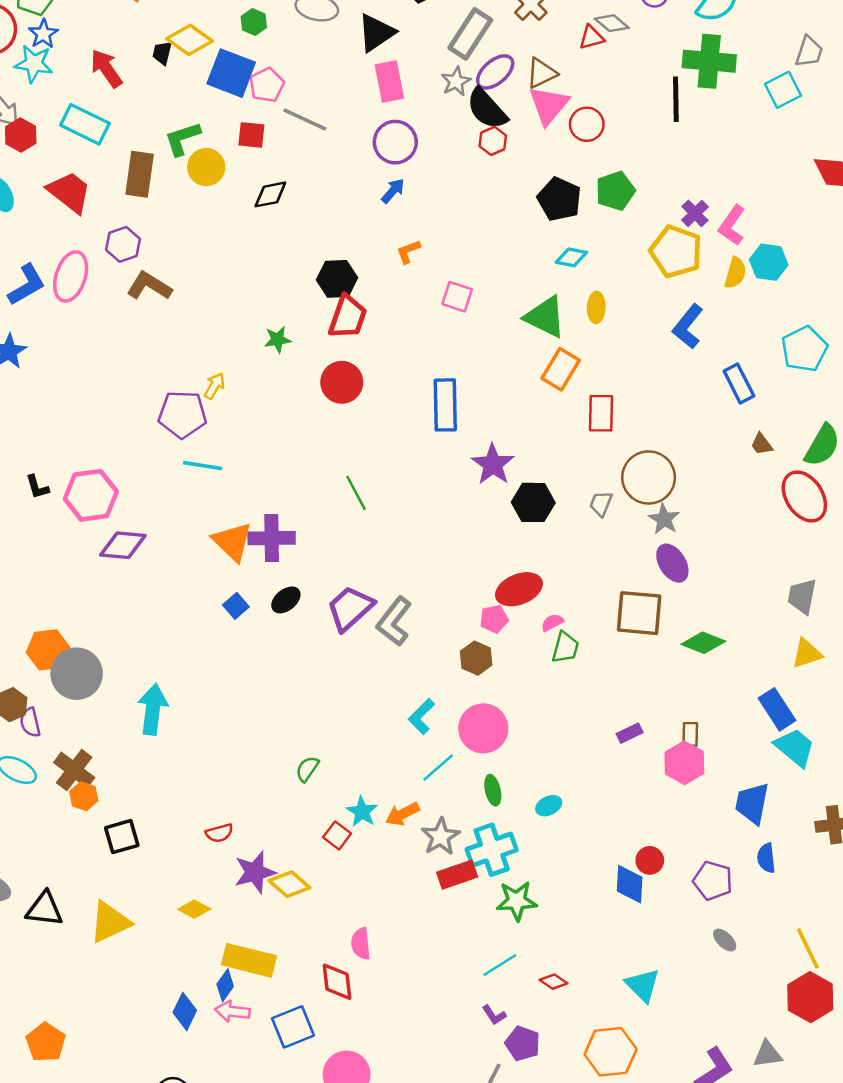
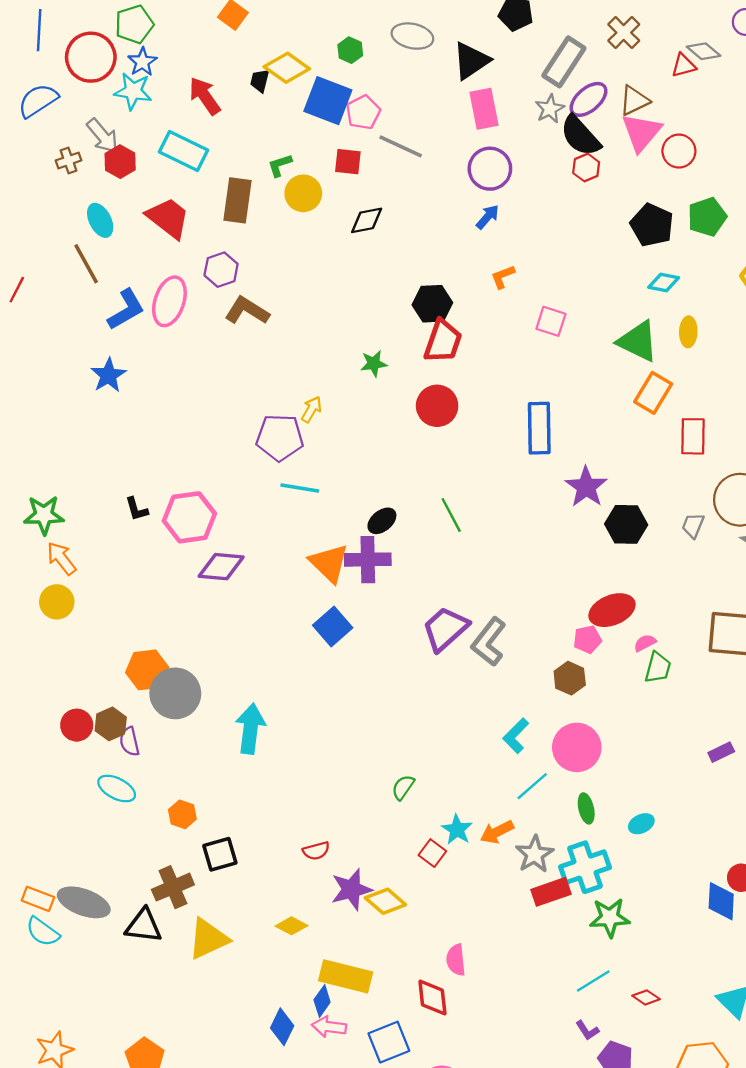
green L-shape: (182, 139) -> (280, 165), size x0.7
black ellipse: (286, 600) -> (382, 521), moved
blue square: (236, 606) -> (333, 627), size x1.5
brown cross: (74, 770) -> (173, 887), moved, turned 30

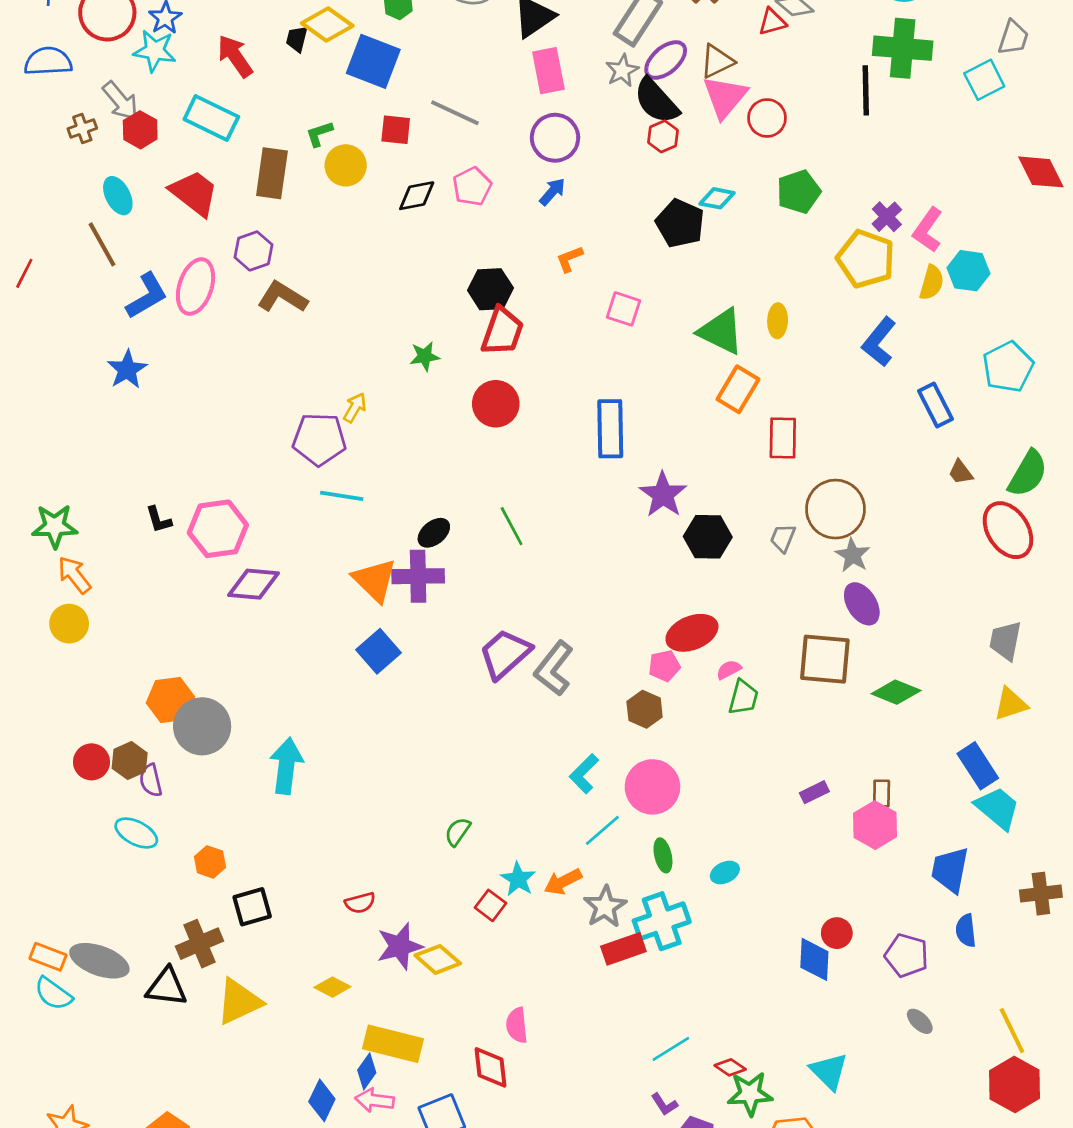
blue semicircle: (38, 101) -> (48, 61), turned 30
pink pentagon: (363, 112) -> (472, 186), moved
black pentagon: (652, 225) -> (680, 223), moved
cyan diamond: (664, 283) -> (717, 198), moved
green star: (610, 918) -> (750, 1094), moved

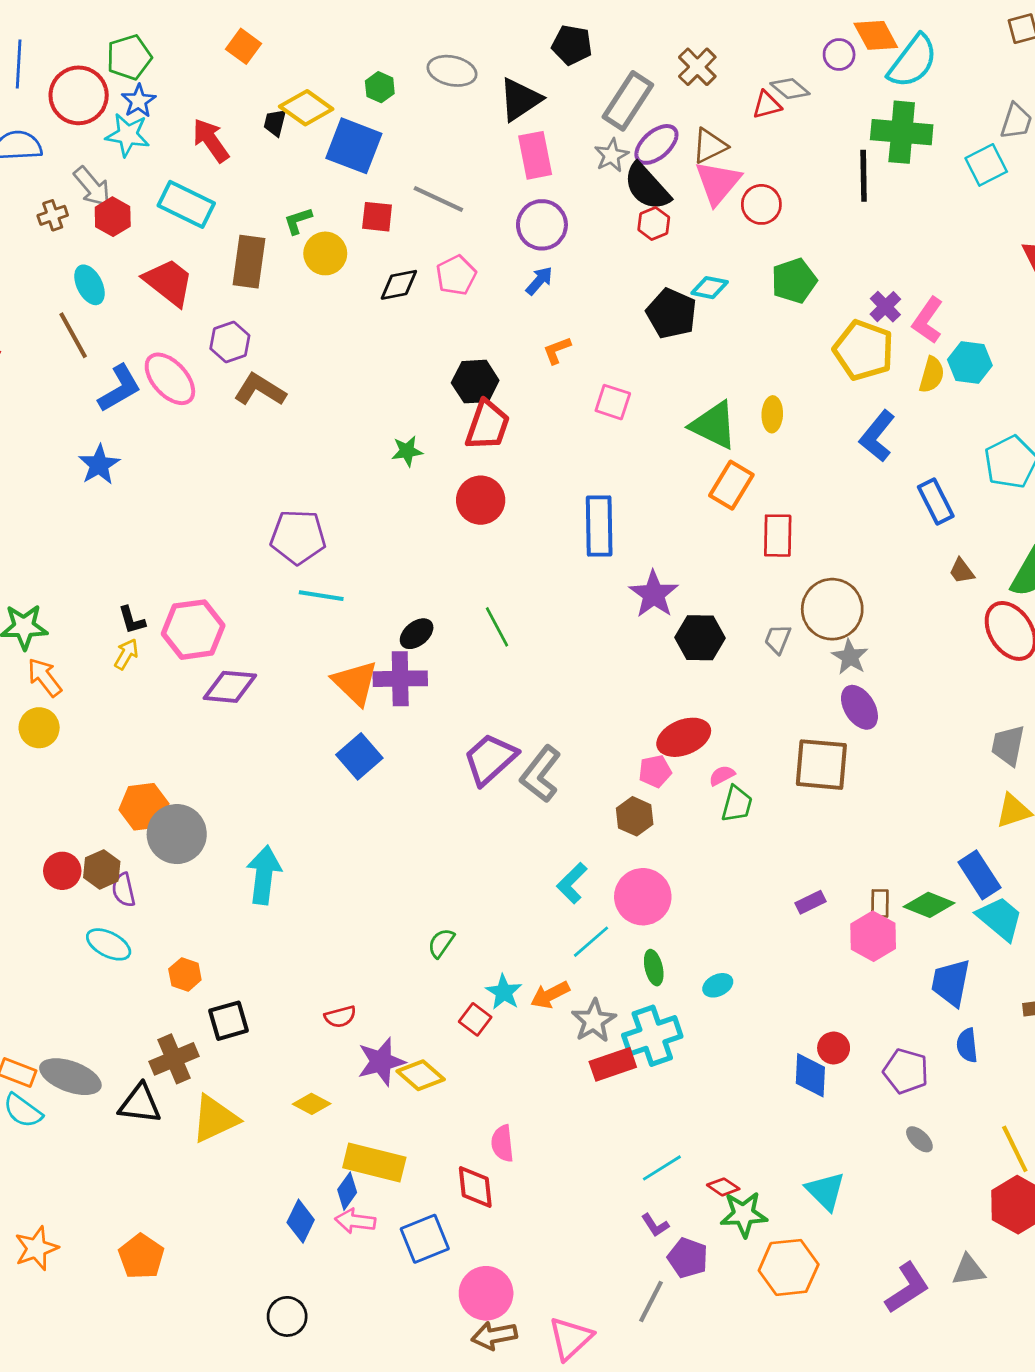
pink ellipse: (196, 287) -> (170, 379), turned -60
yellow arrow: (355, 408) -> (126, 654), moved
green diamond: (896, 692) -> (929, 905), moved

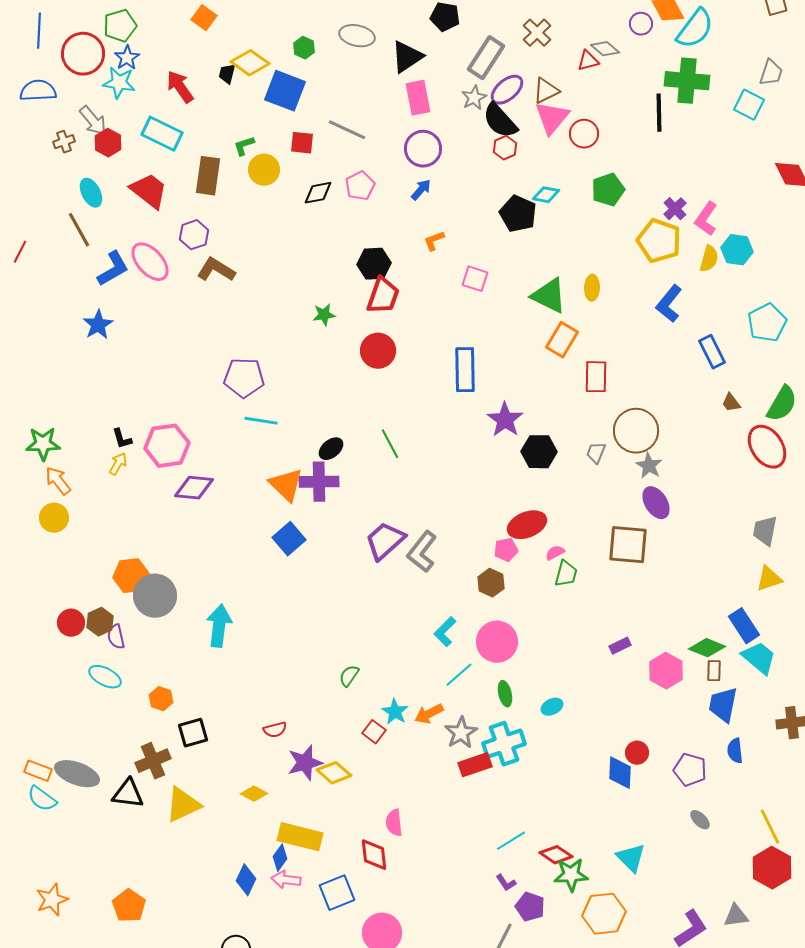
cyan square: (986, 165) -> (749, 105), turned -36
brown rectangle: (880, 904) -> (714, 671), moved
red diamond: (723, 1187) -> (556, 855), size x1.4

